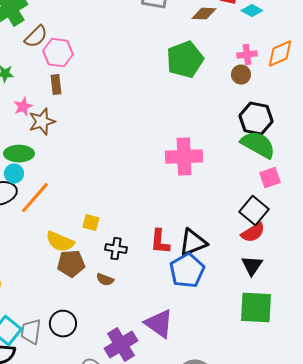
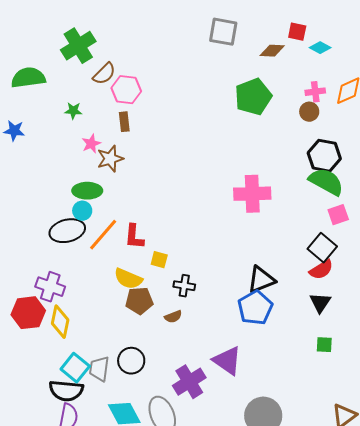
red L-shape: (160, 242) -> (134, 237), moved
brown semicircle: (105, 280) -> (173, 317), turned -42
green square: (256, 308) -> (324, 345), size x0.5

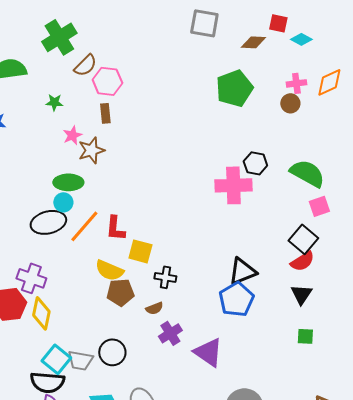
black hexagon: (324, 156) -> (255, 163), moved, size x0.7
yellow square: (159, 260) -> (140, 251), size x1.4
gray trapezoid: (99, 369) -> (80, 360), turned -88
purple cross: (189, 382) -> (170, 333), moved, size x0.7

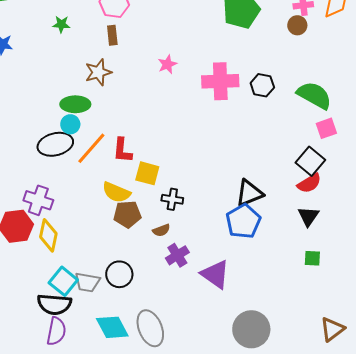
pink star: (72, 135) -> (167, 64), moved
pink cross: (233, 185) -> (220, 81), moved

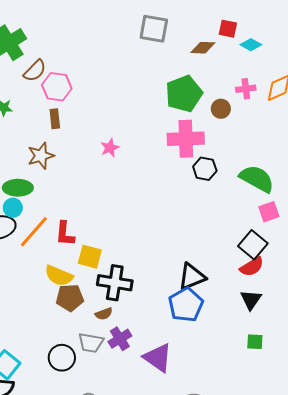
brown circle: (297, 25) -> (221, 109), moved
pink cross: (220, 81) -> (186, 139), moved
black cross: (172, 199) -> (115, 283), size x1.6
gray trapezoid: (87, 282) -> (91, 343), moved

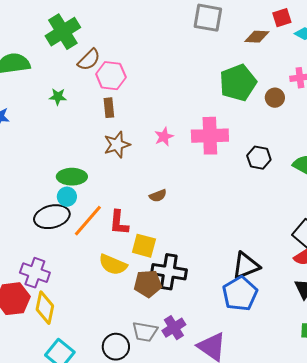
red square: (228, 29) -> (282, 18), turned -30
pink cross: (186, 139) -> (210, 136), moved
brown star: (41, 156) -> (117, 145), moved
brown pentagon: (70, 298) -> (148, 284), moved
brown semicircle: (104, 314) -> (158, 196), moved

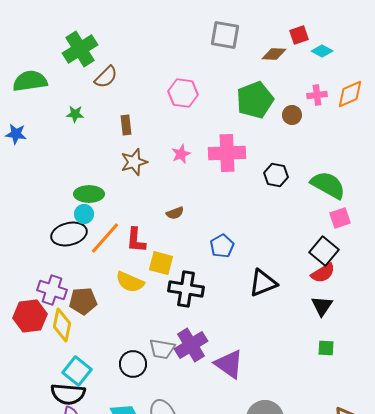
pink hexagon: (111, 76) -> (183, 93), moved
brown pentagon: (148, 284) -> (83, 301), moved
blue pentagon: (240, 294) -> (222, 246), moved, size x0.7
purple cross: (174, 328) -> (191, 345), size x1.4

